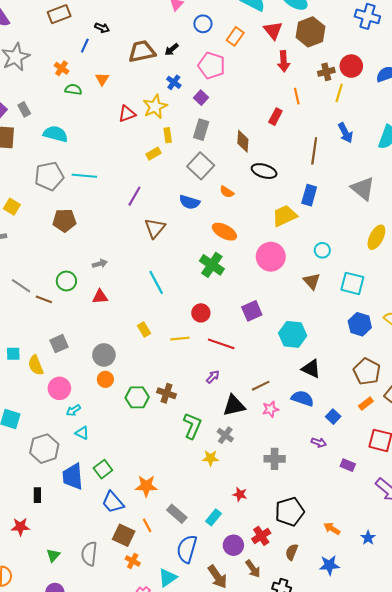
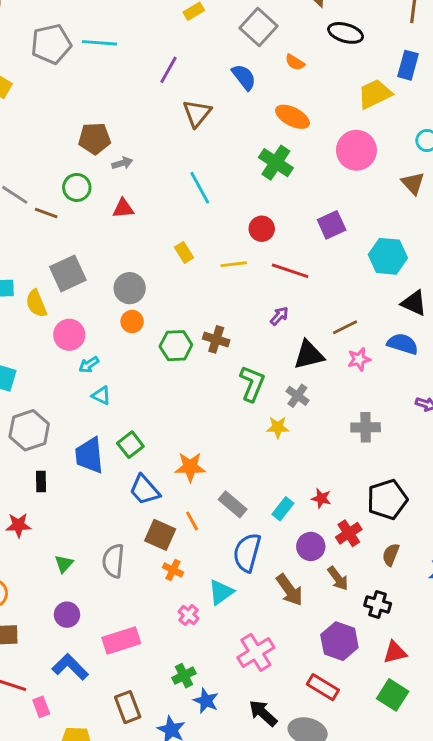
blue semicircle: (189, 202) -> (244, 77), turned -144
brown pentagon: (64, 220) -> (94, 139), moved
gray square: (59, 344) -> (68, 273), size x1.4
gray hexagon: (44, 449) -> (29, 430), moved
red star: (240, 494) -> (321, 498), moved

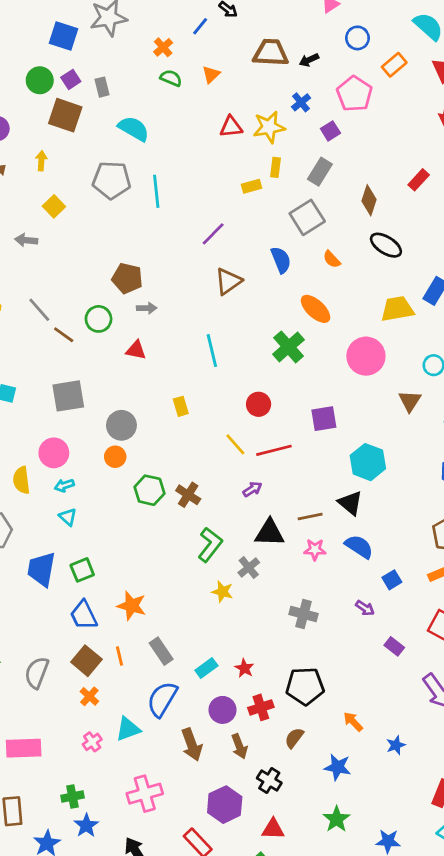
cyan line: (99, 43) -> (156, 191), turned 64
yellow line: (234, 264) -> (235, 444), moved, turned 40
red line: (290, 271) -> (274, 450), turned -48
yellow semicircle: (36, 303) -> (21, 480), moved
black triangle: (414, 303) -> (350, 503), moved

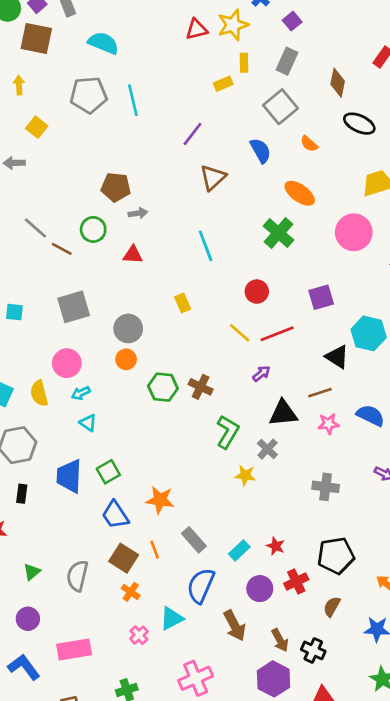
black triangle: (350, 503) -> (337, 357), moved
brown arrow: (239, 746) -> (280, 640), moved

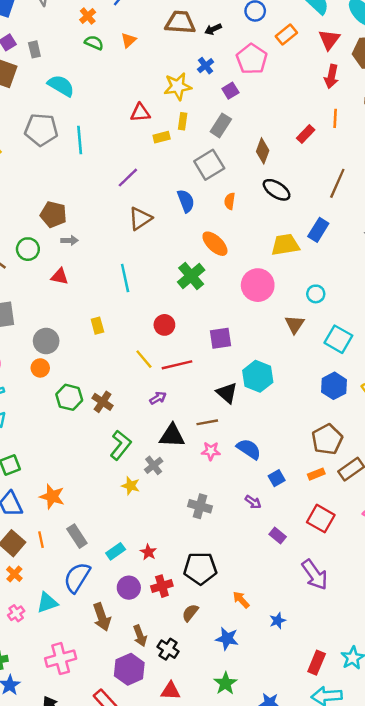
red triangle: (196, 29) -> (140, 113), moved
orange semicircle: (309, 144) -> (230, 201), turned 49

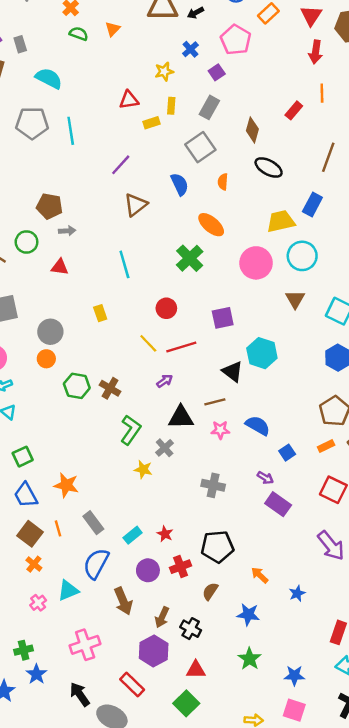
yellow star: (178, 86) -> (164, 72), size x0.7
cyan circle: (316, 294) -> (302, 256), moved, size x1.6
purple rectangle: (278, 535) -> (278, 504), moved, size x1.5
brown arrow: (140, 636) -> (162, 617), turned 48

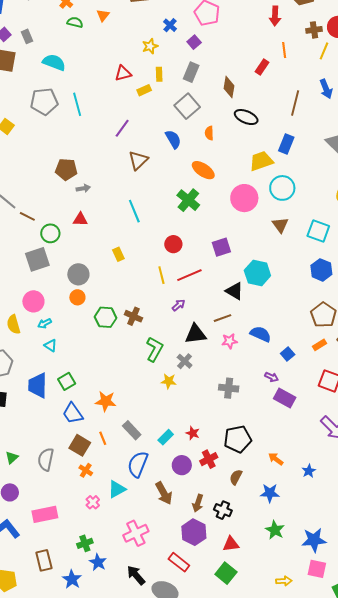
green circle: (27, 242) -> (50, 233), moved
yellow line: (148, 343) -> (161, 275), turned 36
blue star: (294, 676) -> (314, 540), size x1.4

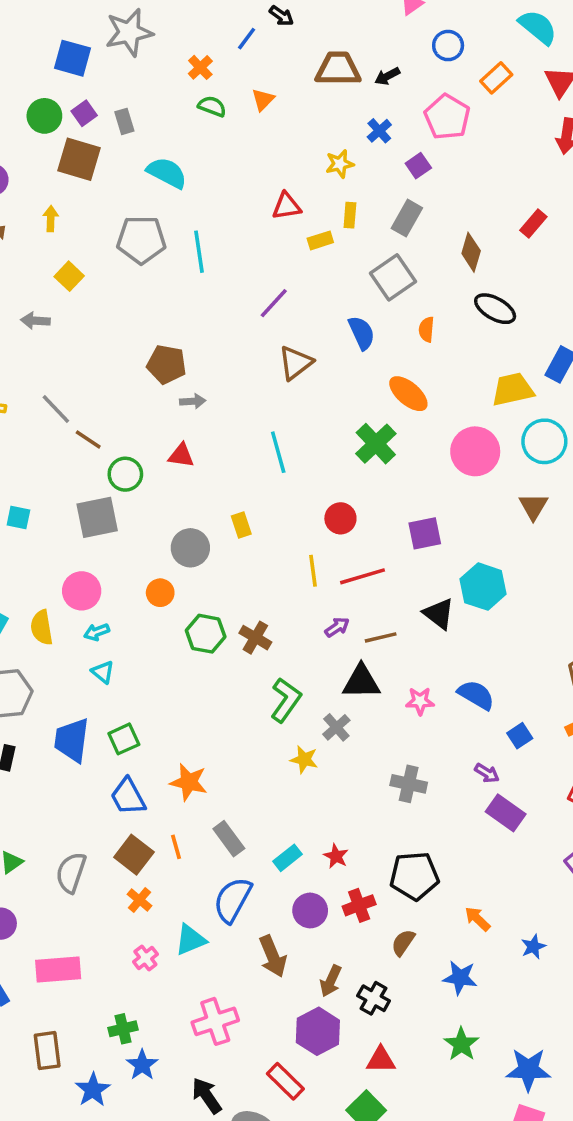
gray circle: (78, 274) -> (190, 548), moved
brown line: (223, 318) -> (381, 637), moved

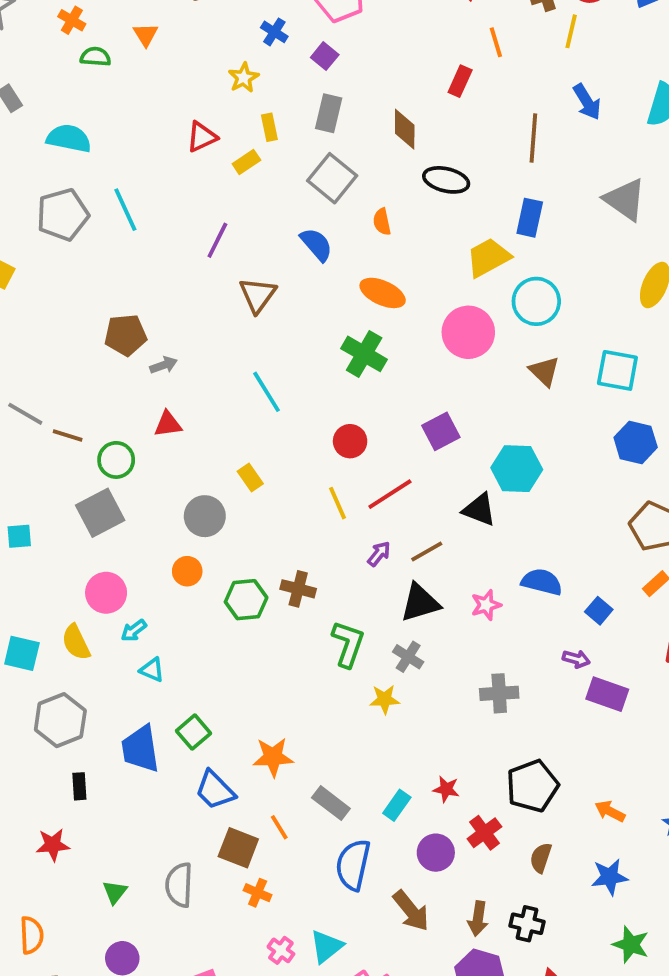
cyan triangle: (190, 940) -> (327, 946), moved

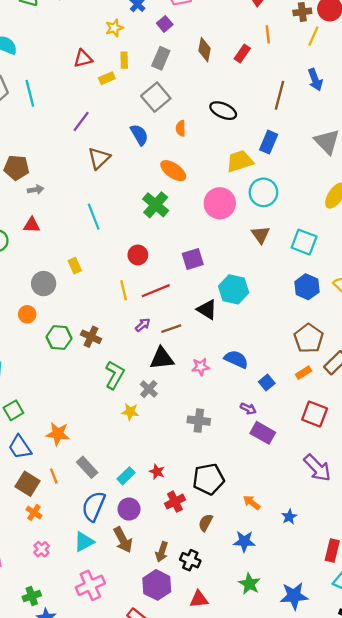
brown diamond: (405, 129) -> (204, 50), moved
purple circle: (436, 853) -> (129, 509), moved
cyan triangle: (327, 946) -> (84, 542), moved

